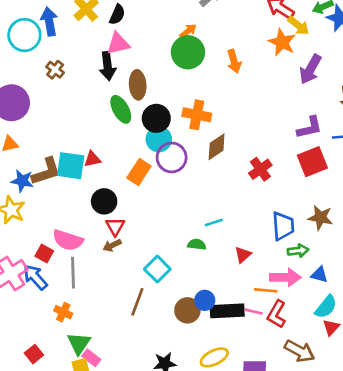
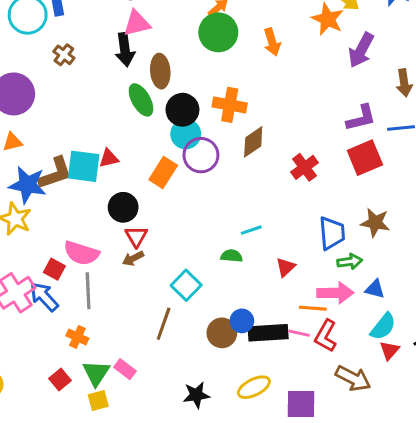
blue star: (22, 181) -> (27, 185), size x1.4
red square: (34, 354) -> (60, 379), moved
pink rectangle: (91, 358) -> (125, 369), moved

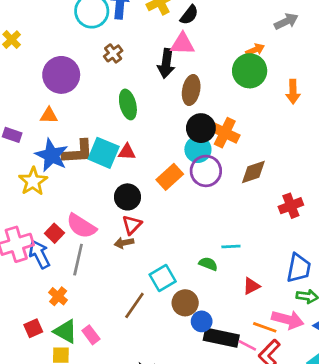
green ellipse: (141, 100) -> (128, 104), moved
orange cross: (230, 105) -> (225, 133), moved
brown circle: (222, 333) -> (185, 303), moved
green triangle: (96, 373) -> (66, 331), turned -50

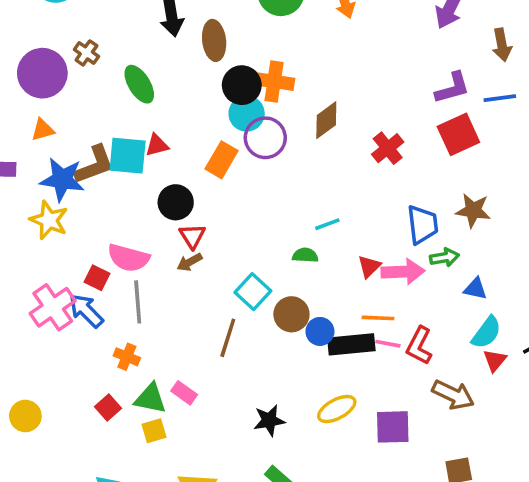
brown cross: (113, 53) -> (86, 53), moved
pink arrow: (288, 320) -> (403, 272), moved
orange line: (265, 327) -> (378, 318), moved

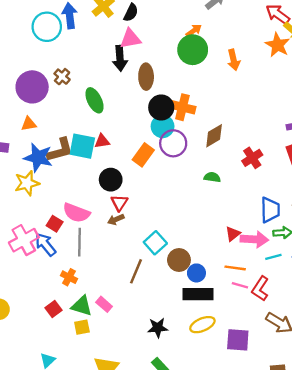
yellow star: (49, 220) -> (27, 183), turned 30
cyan line: (327, 224) -> (273, 257), moved
green semicircle: (305, 255) -> (212, 177), moved
black rectangle: (351, 344) -> (198, 294), moved

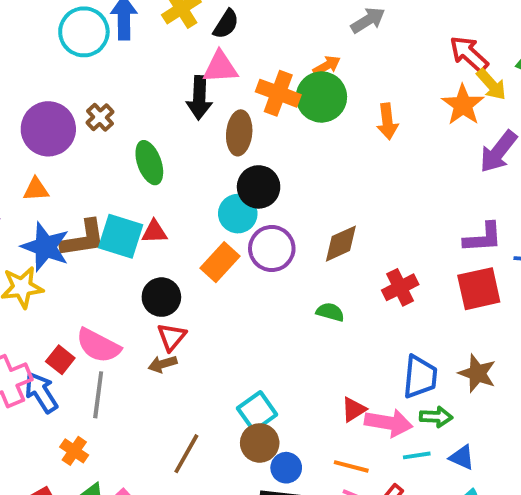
orange cross: (182, 107) -> (278, 93), moved
cyan circle: (163, 126) -> (238, 214), moved
cyan square: (155, 243) -> (257, 411), moved

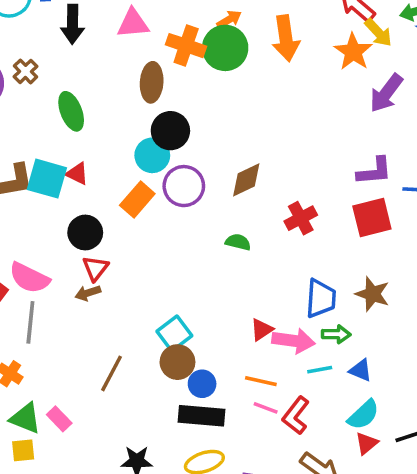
black arrow: (199, 98) -> (73, 24), moved
orange arrow: (387, 121) -> (286, 38), moved, size x1.4
red triangle: (154, 232) -> (77, 174), turned 30

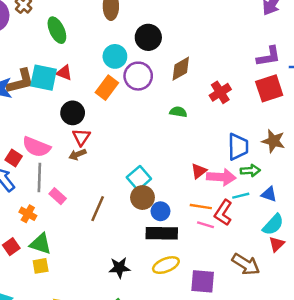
black circle: (170, 131) -> (148, 37), moved
red L-shape: (296, 415) -> (223, 213), moved
pink rectangle: (59, 419) -> (58, 196), moved

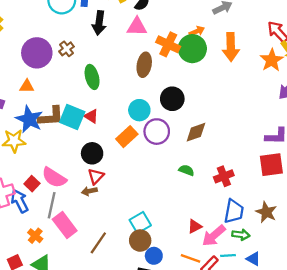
red cross: (220, 92) -> (224, 176), moved
pink arrow: (221, 177) -> (214, 236), turned 125
pink rectangle: (58, 196) -> (65, 225), size x1.6

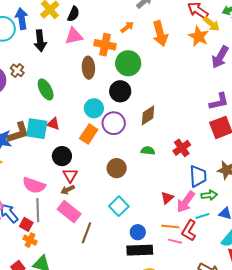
green circle: (192, 49) -> (128, 63), moved
red square: (32, 184) -> (26, 224), moved
pink rectangle: (65, 225) -> (69, 212), moved
brown circle: (140, 241) -> (117, 168), moved

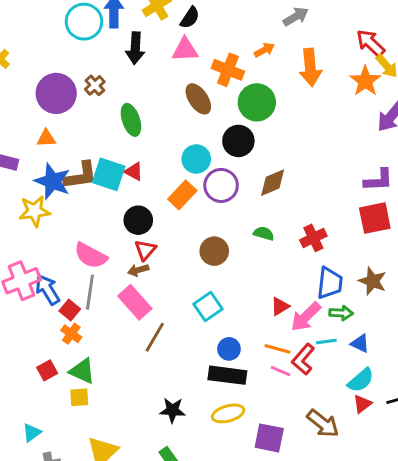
brown ellipse: (88, 68) -> (198, 99), turned -40

